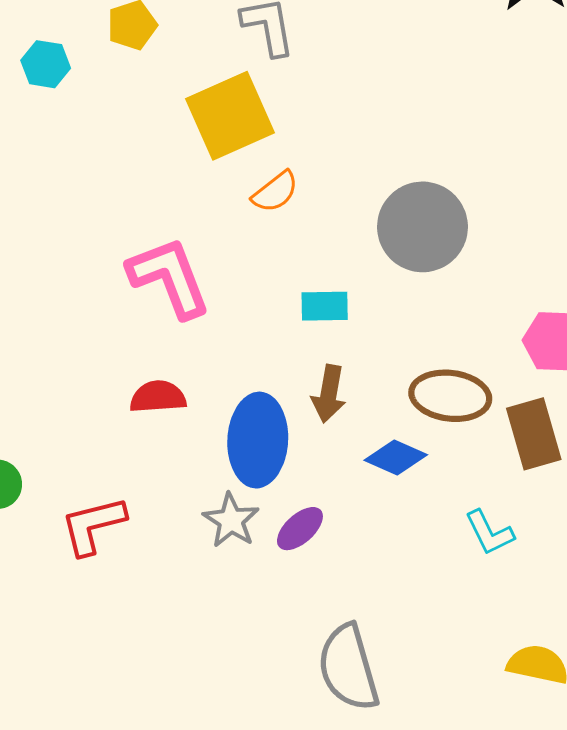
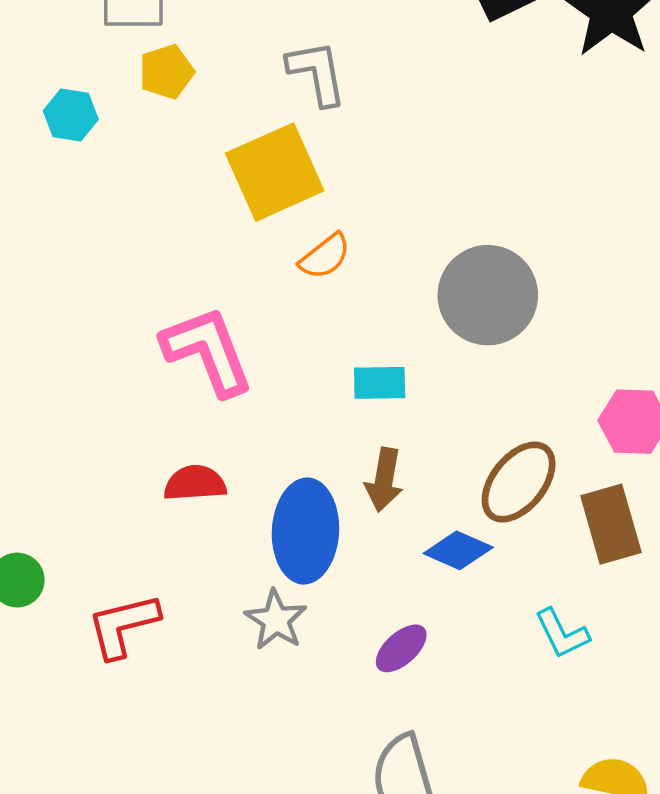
brown ellipse: (450, 396) -> (519, 482), turned -58
purple ellipse: (300, 529) -> (401, 648), moved

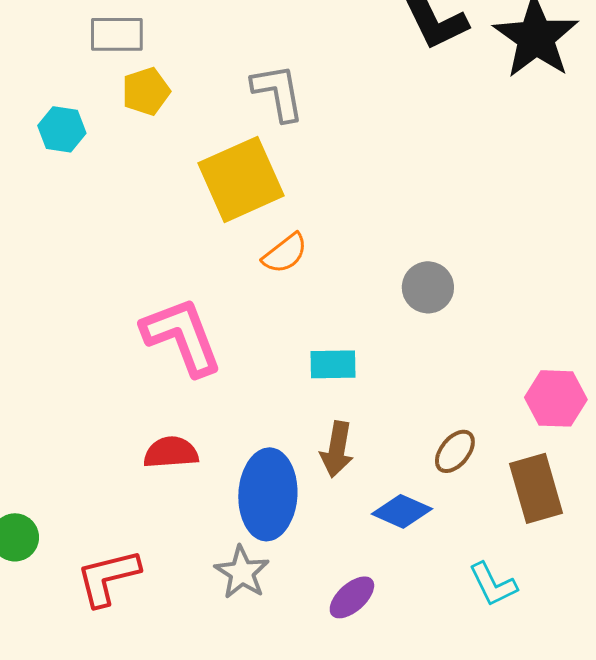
gray circle: (488, 295) -> (428, 287), size x0.6
brown ellipse: (519, 482) -> (455, 451), size x0.6

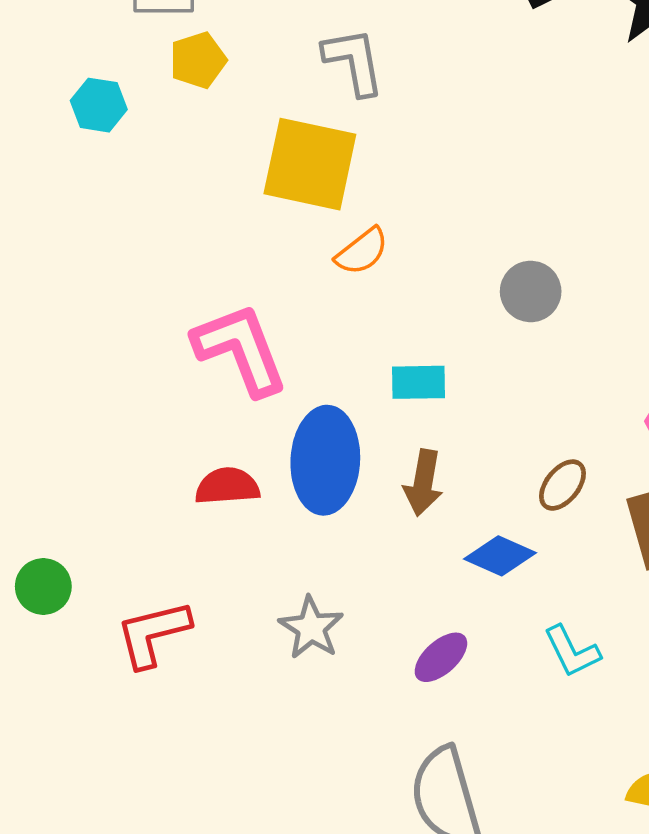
yellow square: (241, 179) -> (310, 164), turned 36
blue ellipse: (268, 494) -> (325, 460), moved
cyan L-shape: (493, 584) -> (572, 651), moved

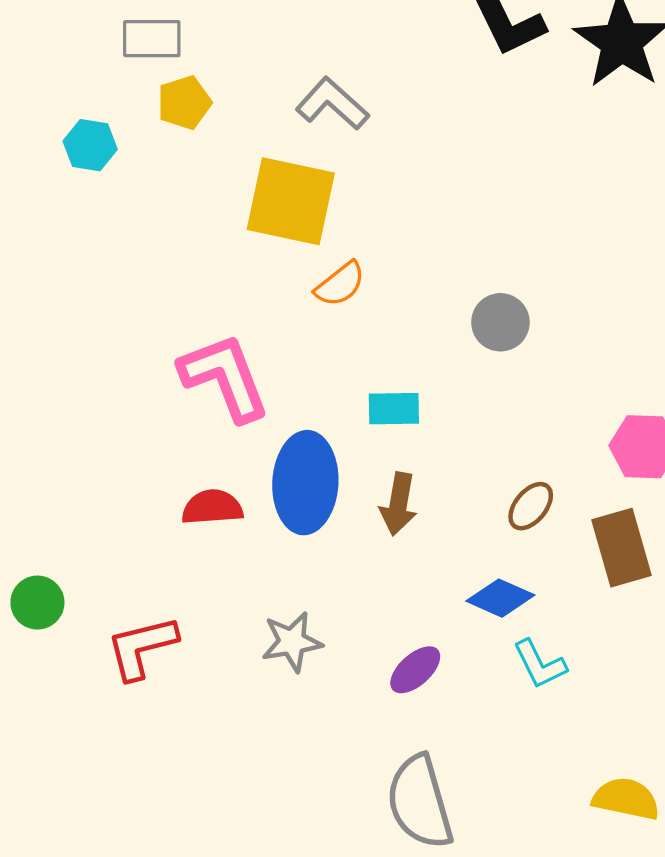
gray L-shape: (354, 61) -> (332, 104), turned -38
blue diamond: (500, 556) -> (500, 598), moved
gray star: (311, 628) -> (292, 642), turned 30

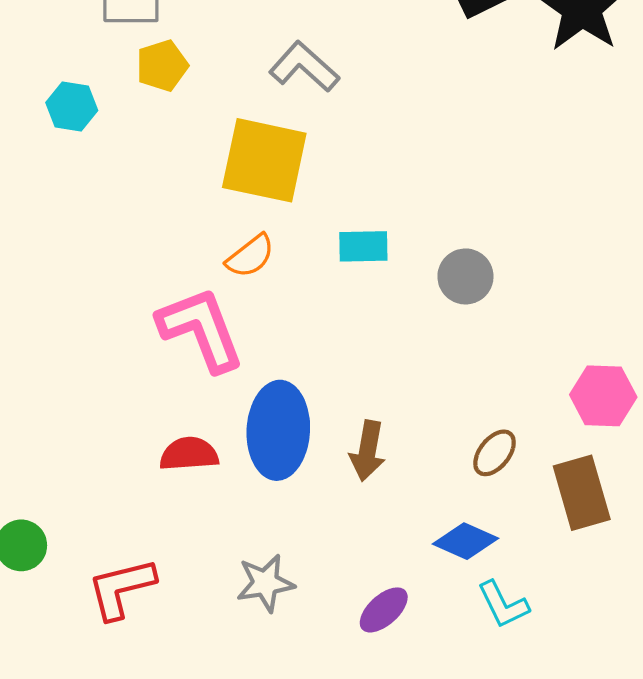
orange semicircle: (340, 284) -> (250, 256), moved
cyan rectangle: (394, 409) -> (363, 246), moved

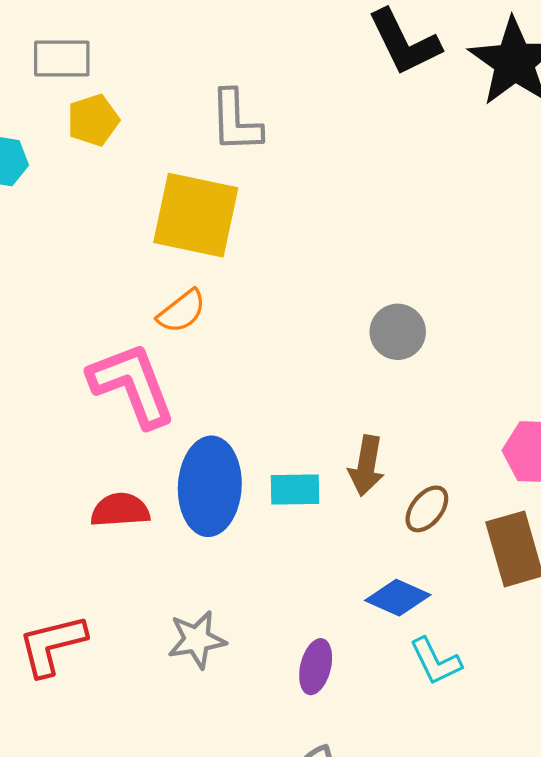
gray L-shape: (304, 67) -> (236, 121), turned -134
cyan rectangle: (363, 246) -> (295, 490), moved
brown arrow: (368, 451) -> (366, 466), moved
purple ellipse: (384, 610) -> (316, 667), turned -34

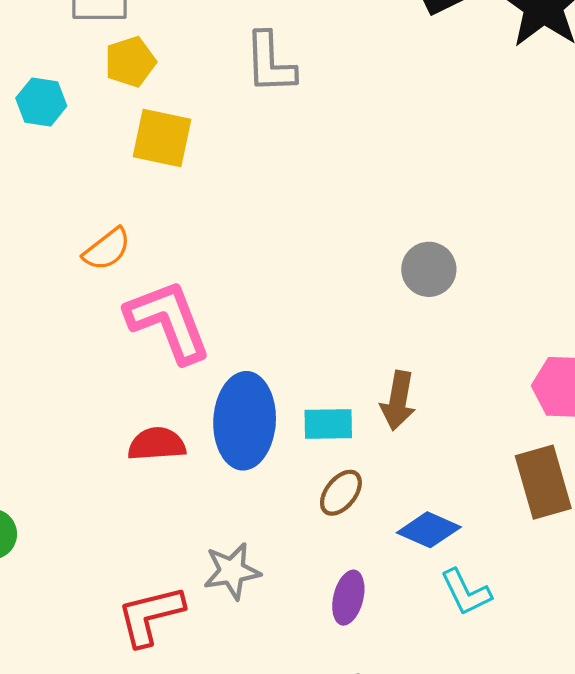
yellow square: (196, 215) -> (162, 138), moved, size x0.7
orange semicircle: (182, 311) -> (107, 249), moved
brown ellipse: (427, 509) -> (341, 493), moved
red L-shape: (52, 645) -> (150, 616), moved

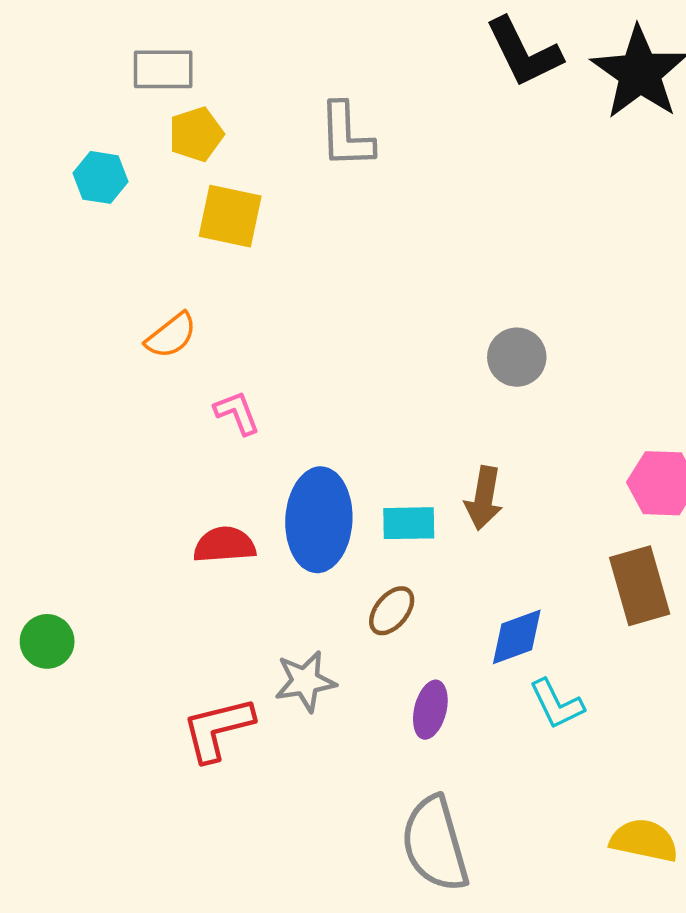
pink L-shape: (168, 321) -> (237, 413), size x0.5
brown ellipse: (341, 493) -> (392, 611), moved
blue diamond: (429, 530) -> (517, 637), turned -44

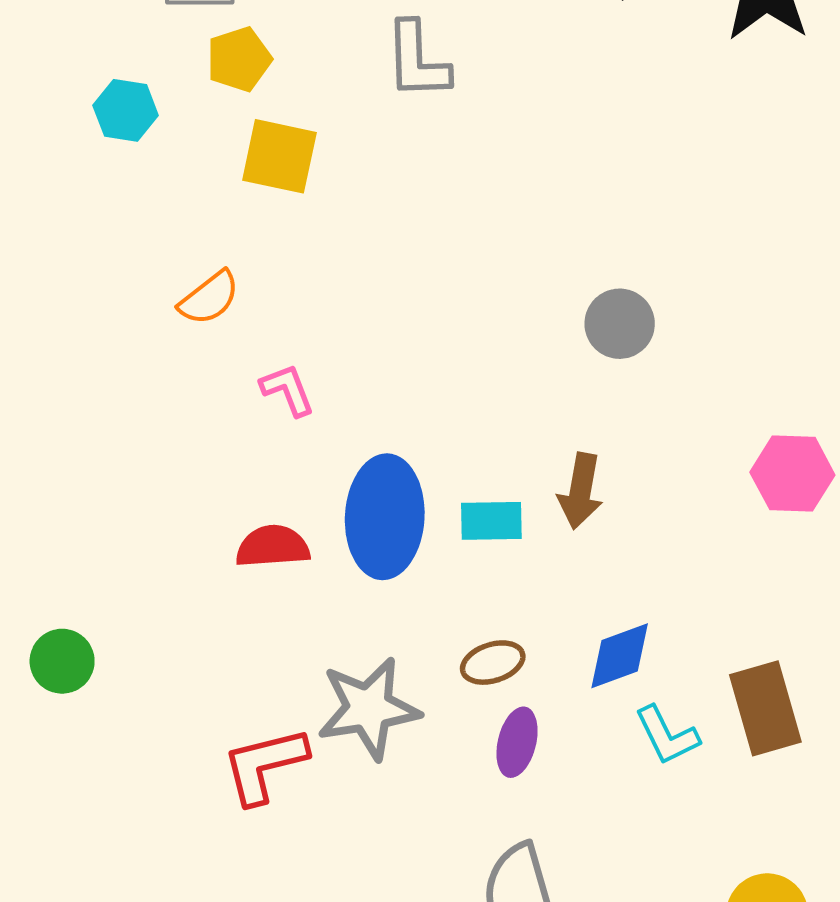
brown rectangle: (640, 586) -> (765, 708), moved
brown ellipse: (392, 611) -> (493, 663), moved, turned 33
gray star: (305, 681) -> (369, 708), size x1.4

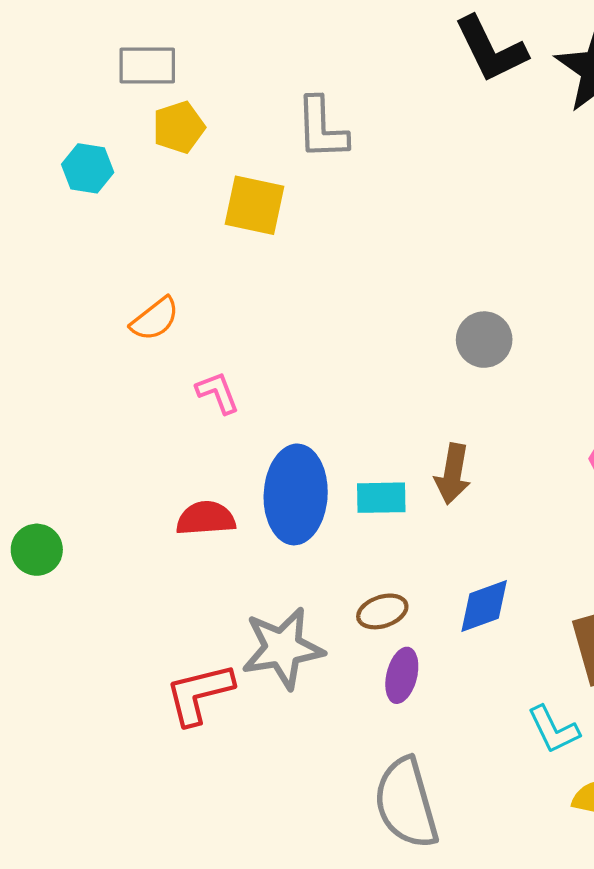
yellow square: (279, 156) -> (254, 205), moved
green circle: (62, 661) -> (37, 550), moved
cyan L-shape: (667, 735) -> (553, 730), moved

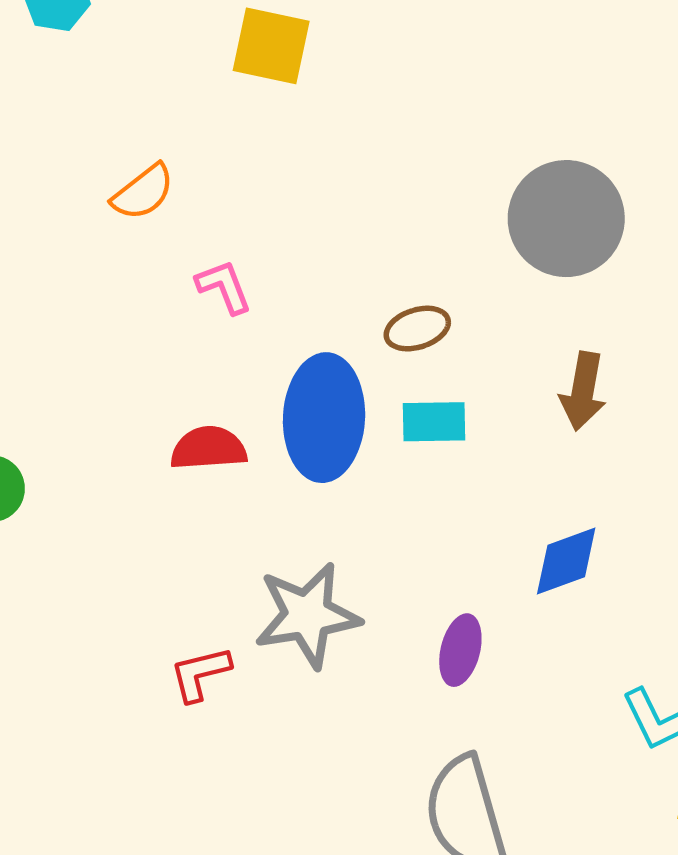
gray circle: (484, 340) -> (566, 219), size x1.6
brown arrow: (453, 474) -> (583, 391), moved
brown ellipse: (382, 611) -> (417, 329), moved
red L-shape: (199, 694) -> (200, 674), size x0.7

